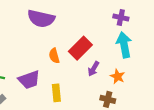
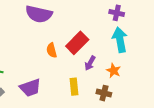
purple trapezoid: (29, 80) -> (30, 88), moved
yellow rectangle: (56, 93) -> (74, 87), moved

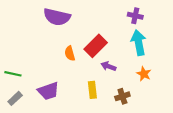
purple arrow: (90, 63) -> (108, 66), turned 80
orange star: (114, 71) -> (144, 74), moved
brown cross: (104, 93) -> (122, 96), turned -32

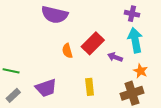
purple arrow: (108, 66) -> (115, 57), moved
brown cross: (122, 96) -> (132, 93), moved, size x1.5

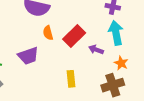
orange semicircle: (67, 51) -> (48, 33), moved
purple trapezoid: (46, 88) -> (28, 56), moved

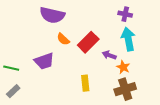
orange semicircle: (48, 33) -> (63, 39), turned -32
orange star: (121, 63) -> (123, 67), moved

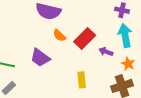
purple trapezoid: (44, 61) -> (40, 58), turned 55
orange star: (123, 67) -> (128, 64), moved

